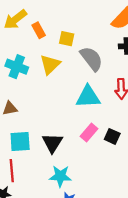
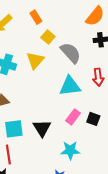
orange rectangle: (39, 30) -> (36, 17), moved
yellow square: (67, 39) -> (48, 37), turned 32
cyan star: (60, 176) -> (70, 150), moved

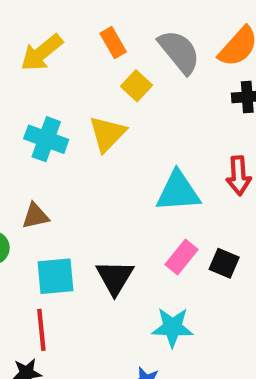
gray semicircle: (71, 53) -> (179, 52), moved

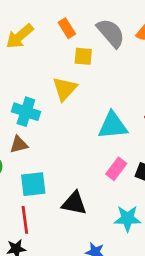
yellow square: (137, 86) -> (83, 56), turned -36
cyan cross: (46, 139) -> (26, 112), moved
black triangle: (115, 277) -> (74, 203), moved, turned -48
cyan star: (172, 327) -> (127, 218), moved

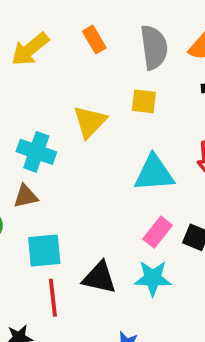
gray semicircle: (111, 33) -> (154, 47), turned 32
yellow square: (83, 56) -> (144, 101), moved
cyan star: (127, 218) -> (153, 278), moved
red line: (25, 220) -> (53, 298), moved

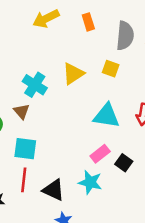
brown triangle: (26, 196) -> (21, 111), turned 49
black triangle: (99, 278) -> (54, 190), moved

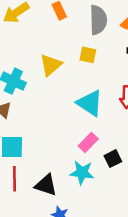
cyan triangle: (106, 116) -> (90, 103), turned 32
black square: (124, 163) -> (113, 159), moved, turned 35

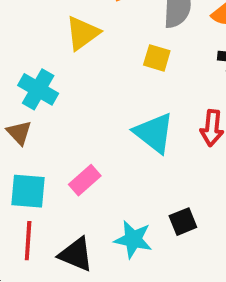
yellow triangle: (51, 65) -> (82, 33), moved
pink rectangle: (88, 142) -> (85, 180), moved

